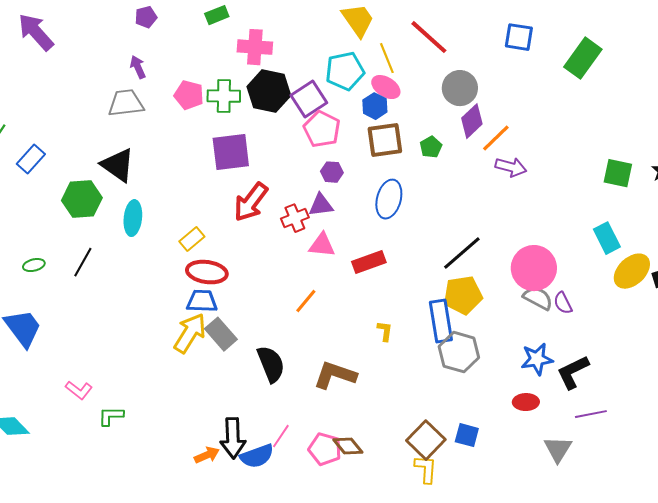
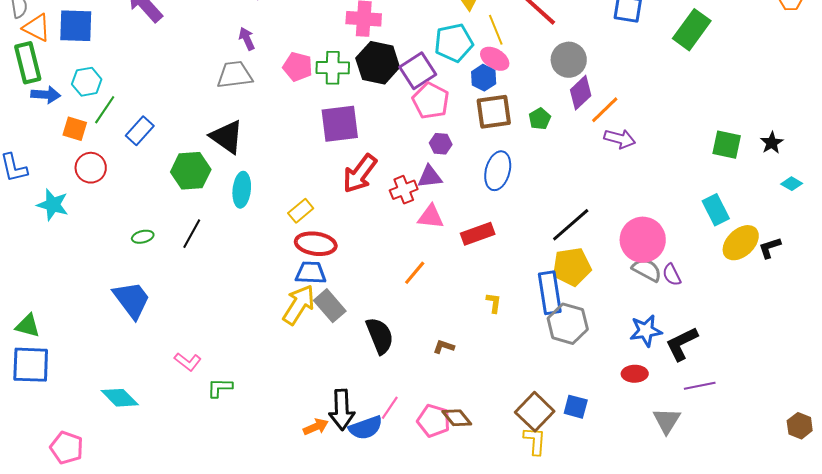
brown L-shape: (335, 375) -> (444, 347), size x0.5

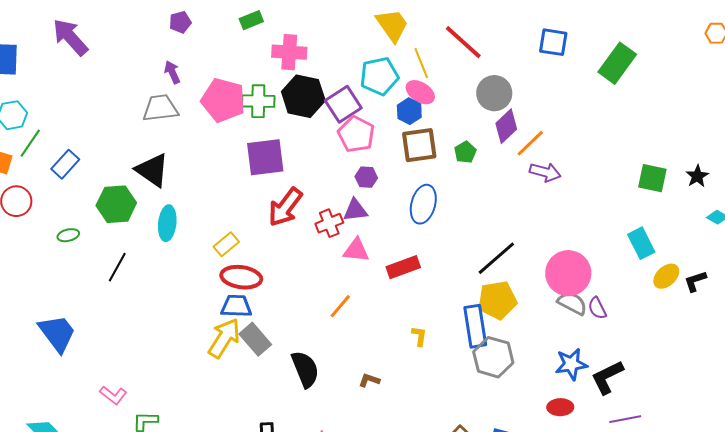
pink pentagon: (298, 67) -> (223, 100), size x1.5
green ellipse: (143, 237) -> (68, 235), moved
yellow ellipse: (741, 243) -> (666, 276), size x0.7

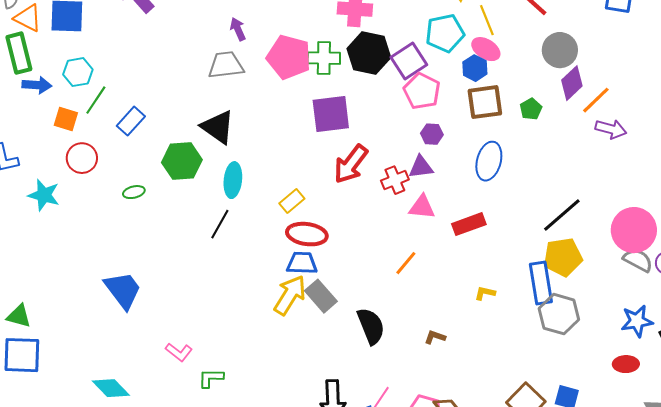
black line: (117, 267) -> (220, 224), moved
yellow L-shape: (419, 336) -> (485, 293), turned -85

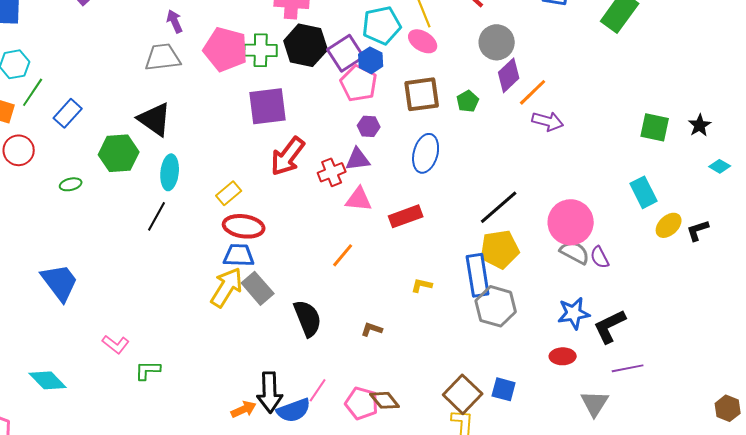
blue hexagon: (475, 68) -> (371, 60), moved

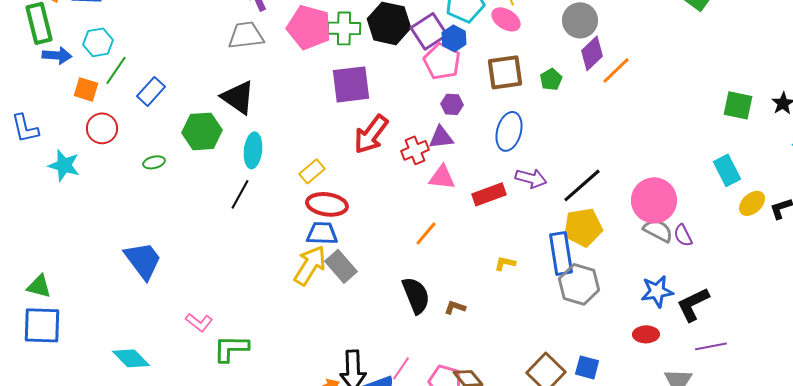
purple arrow: (548, 121) -> (531, 178), moved
black semicircle: (308, 318) -> (416, 295), moved
green L-shape: (148, 370) -> (231, 348), size x1.4

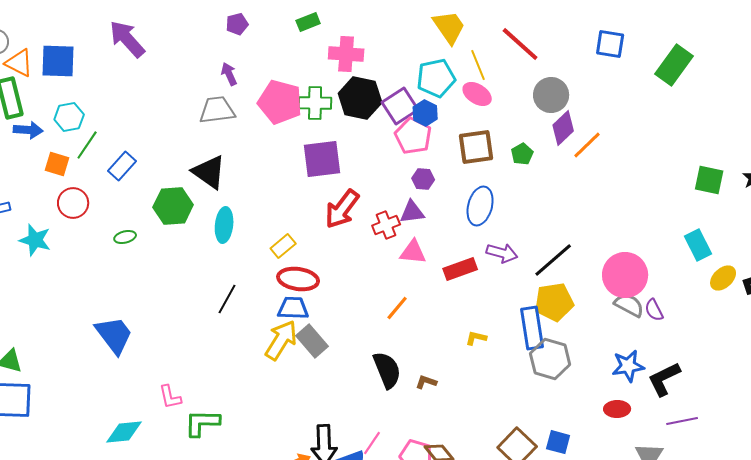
black line: (240, 194) -> (227, 299), moved
pink L-shape: (199, 322) -> (170, 397), turned 40
cyan diamond: (131, 358) -> (124, 432), moved, turned -51

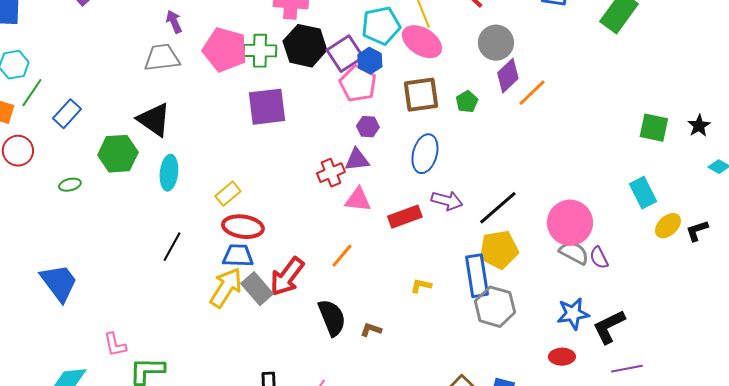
pink ellipse: (477, 94) -> (422, 42), size x1.4
red arrow: (342, 209) -> (287, 277), moved

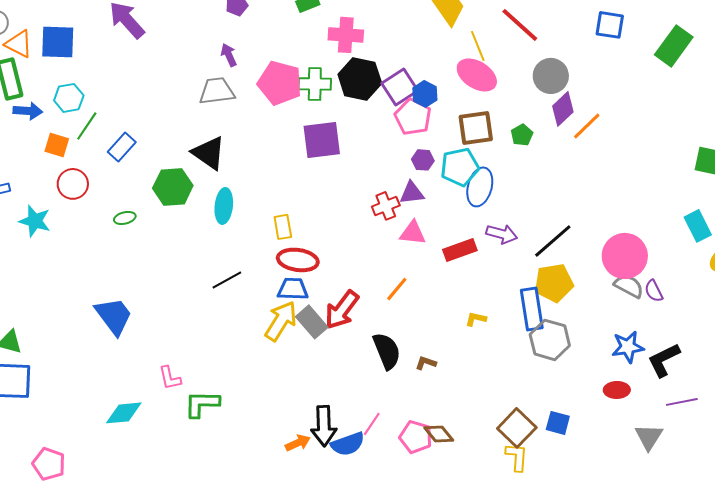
cyan pentagon: (381, 26) -> (460, 167), moved
yellow rectangle: (228, 194) -> (283, 227), turned -60
black line: (172, 247) -> (227, 280), turned 32

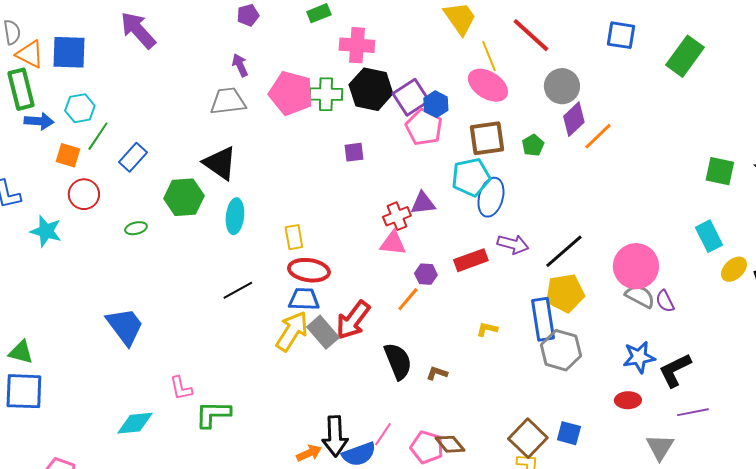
purple square: (322, 140) -> (354, 152), moved, size x0.5
purple hexagon: (423, 160) -> (426, 274), moved
pink triangle: (413, 233) -> (393, 243), moved

